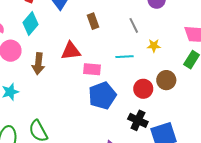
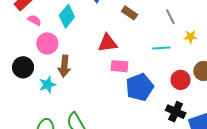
brown rectangle: (93, 21) -> (129, 13), turned -35
brown arrow: (38, 64) -> (64, 66), moved
pink rectangle: (92, 69) -> (120, 66), moved

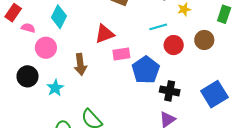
brown arrow: (64, 66) -> (80, 64), moved
red circle: (181, 80) -> (174, 45), moved
black cross: (176, 112) -> (170, 91), moved

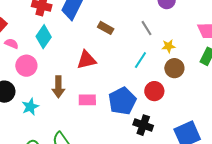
cyan line: (158, 27) -> (140, 60), turned -48
brown circle: (204, 40) -> (174, 68), moved
red circle: (174, 45) -> (154, 91), moved
pink rectangle: (121, 54) -> (87, 100), moved

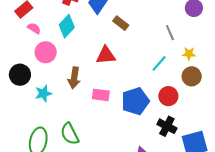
brown rectangle: (106, 28) -> (121, 23), moved
black cross: (143, 125) -> (167, 126), moved

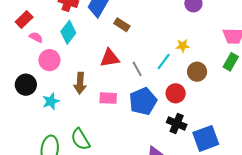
gray line: (170, 33) -> (137, 69), moved
yellow star: (189, 54) -> (183, 46), moved

